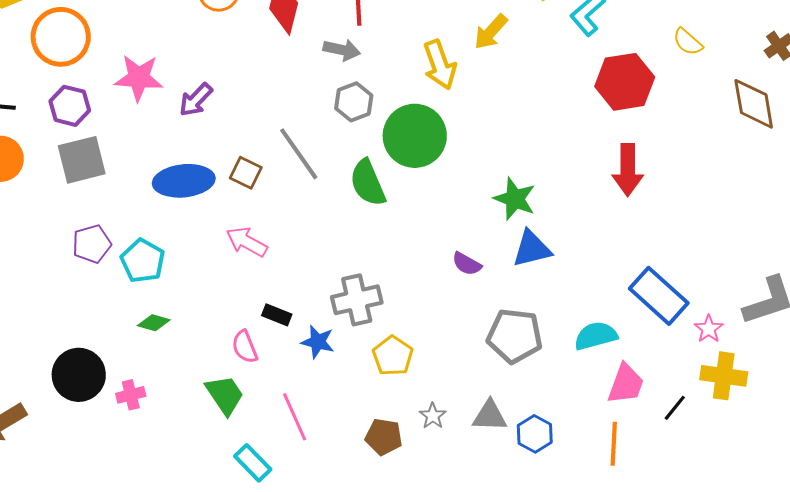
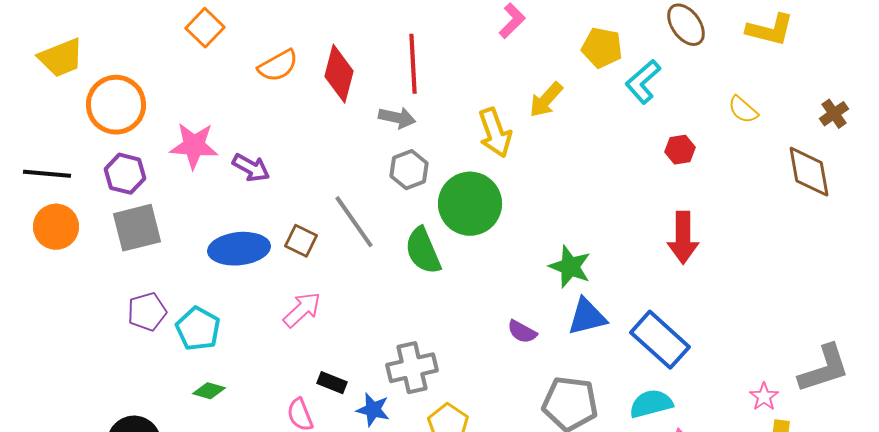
red hexagon: (625, 82) -> (680, 150), size x0.5
purple arrow: (196, 100) -> (251, 168), turned -105
pink arrow: (247, 242) -> (302, 310), turned 108
blue rectangle: (659, 296) -> (660, 340), moved

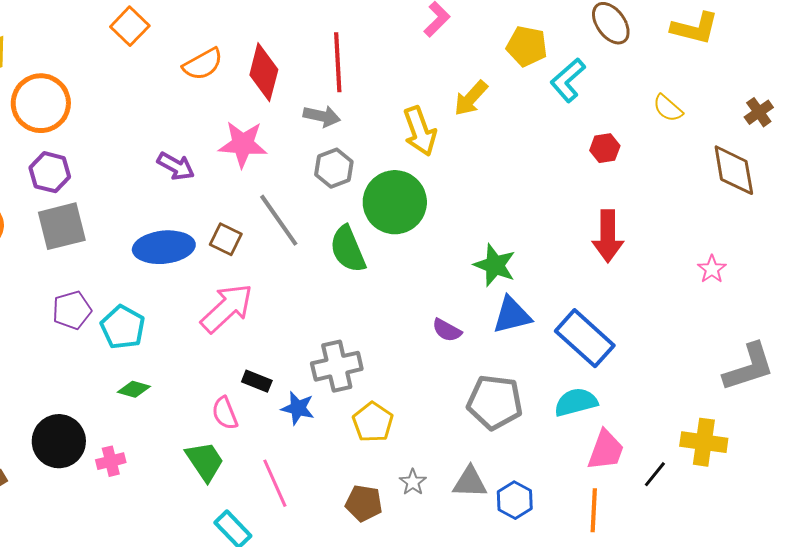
pink star: (194, 146) -> (243, 144), moved
pink arrow: (302, 310) -> (227, 308), size x1.4
pink star: (764, 397) -> (712, 269), moved

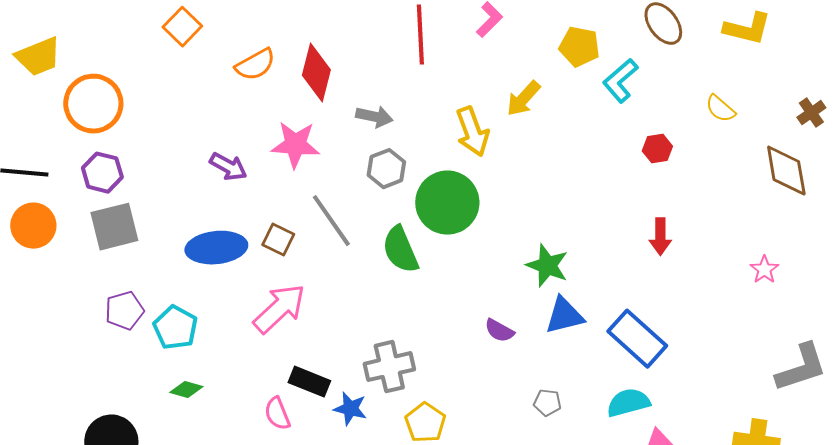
red line: (338, 62) -> (420, 35), moved
red arrow: (608, 236) -> (660, 237), size x0.7
black rectangle: (257, 381) -> (309, 382), size x1.4
gray pentagon: (495, 402) -> (547, 403), size x0.5

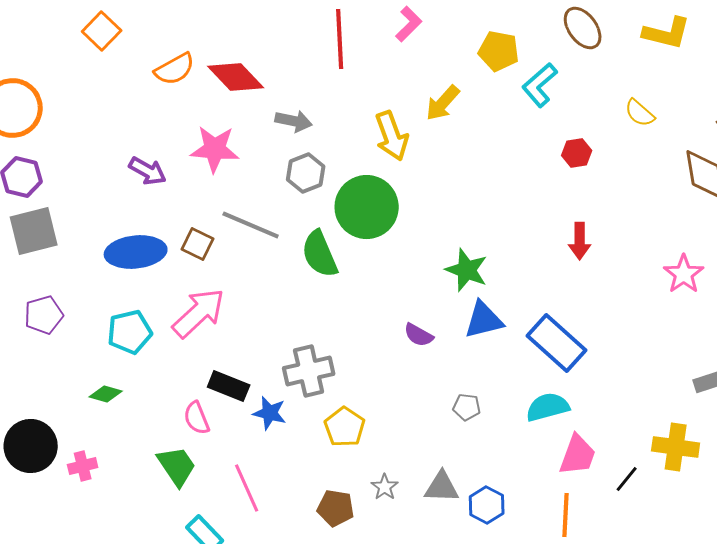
red diamond: (316, 73) -> (236, 77), turned -58
gray line: (331, 221) -> (251, 225), turned -32
pink star: (764, 270) -> (684, 274), size x1.4
cyan pentagon: (175, 328) -> (130, 332), moved, turned 30

